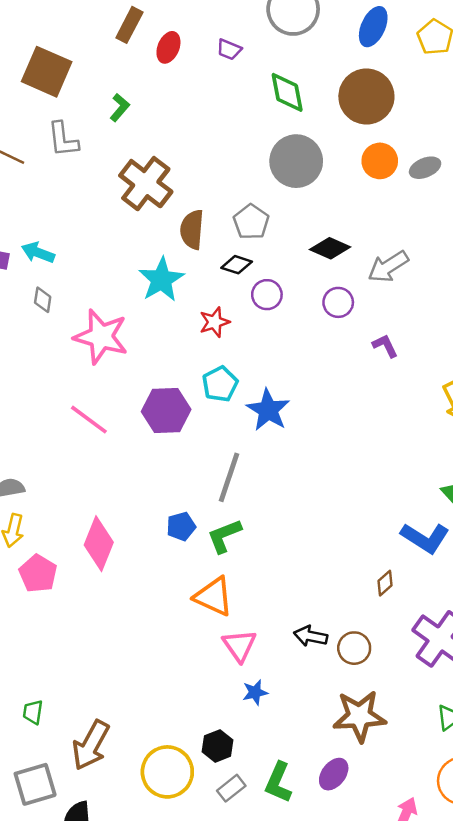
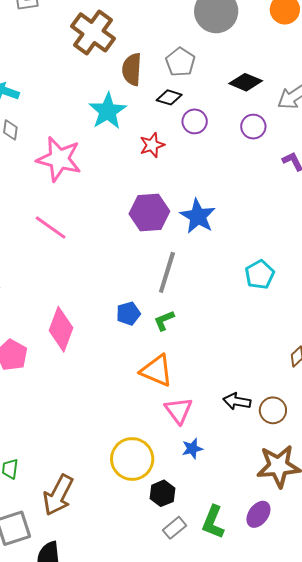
cyan pentagon: (220, 384) -> (260, 275), moved
purple hexagon: (166, 411) -> (149, 212), moved
green L-shape: (224, 536) -> (164, 321), size x0.7
yellow circle: (167, 772) -> (132, 459), moved

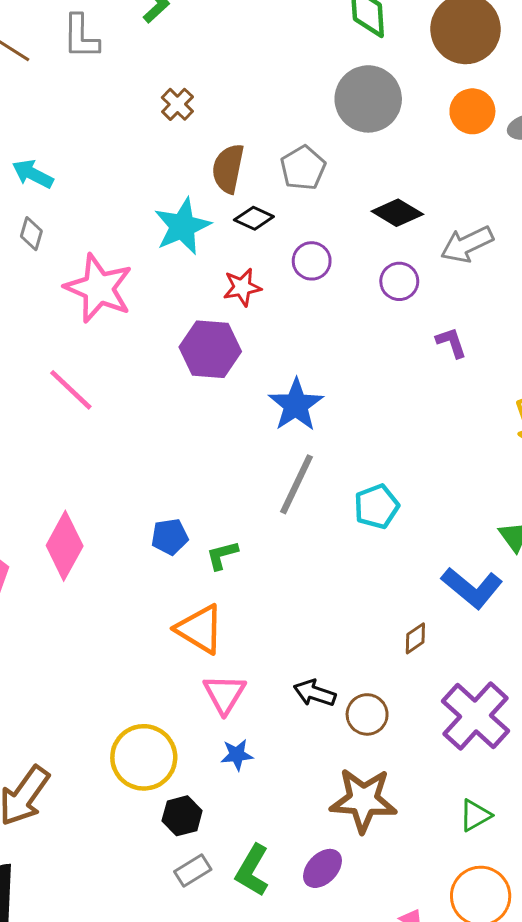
brown cross: (93, 32) -> (177, 104), size x0.5
black diamond: (169, 97) -> (254, 218), moved
purple hexagon: (149, 212) -> (210, 349), moved
gray line: (167, 272) -> (297, 484), moved

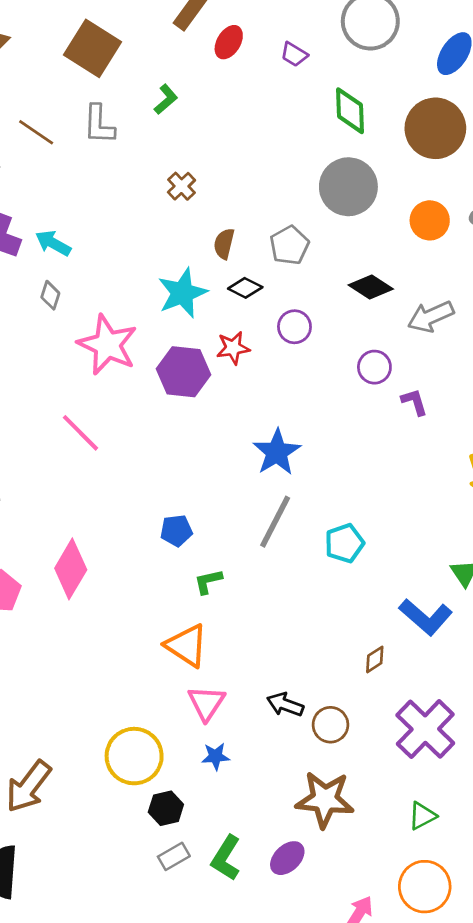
orange circle: (472, 111) -> (430, 220), moved
brown semicircle: (228, 169) -> (224, 244), size x0.7
purple circle: (399, 281) -> (374, 367), moved
purple hexagon: (210, 349) -> (184, 372), moved
blue pentagon: (170, 537) -> (176, 531), moved

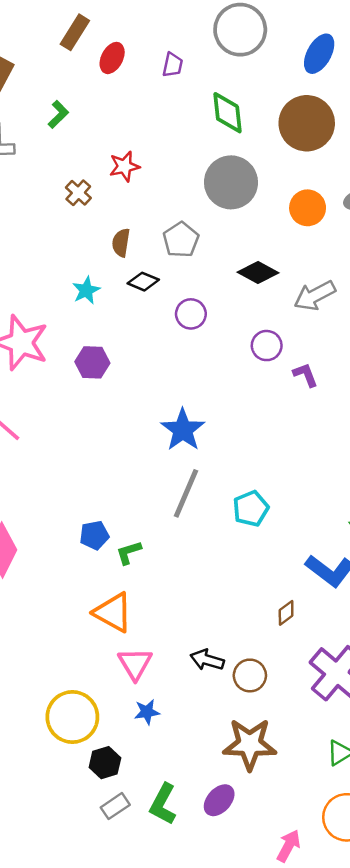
purple trapezoid: (294, 54) -> (173, 65), turned -105
cyan star: (182, 293) -> (86, 290), size x0.6
red star: (233, 348) -> (124, 166), moved
purple hexagon: (184, 372) -> (92, 362), size x0.7
blue pentagon: (176, 531) -> (94, 535), moved

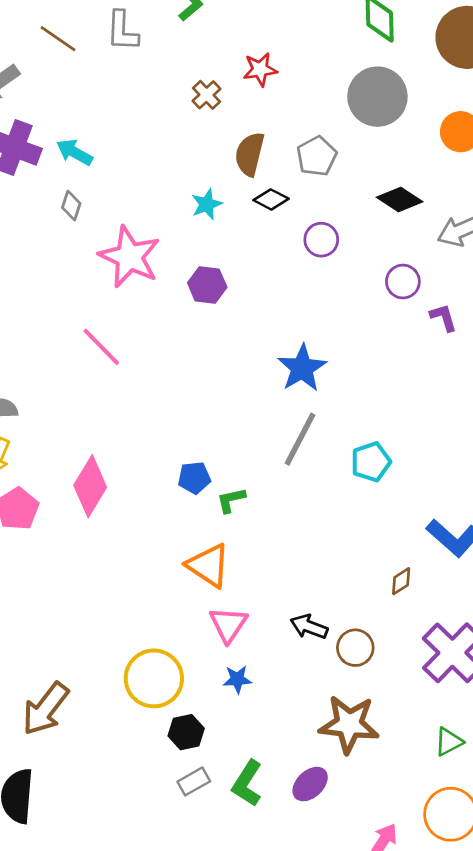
brown semicircle: (121, 243) -> (250, 154), size x1.4

